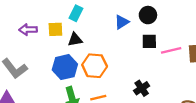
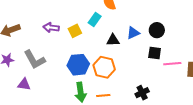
yellow square: (55, 29) -> (75, 31), turned -32
black triangle: (75, 40) -> (113, 40), moved

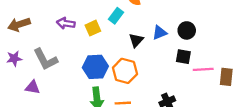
black triangle: (113, 40) -> (136, 40), turned -48

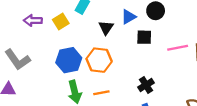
black square: (183, 57) -> (144, 37), moved

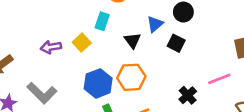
black square: (144, 37) -> (176, 43), turned 35
pink line: (178, 48) -> (219, 79), moved

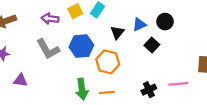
yellow square: (82, 43) -> (75, 11), moved
blue hexagon: (98, 83) -> (81, 46), moved
gray L-shape: (42, 93) -> (48, 49), moved

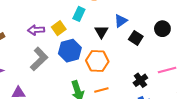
yellow square: (75, 11) -> (59, 28), moved
black circle: (165, 22) -> (162, 29), moved
gray L-shape: (48, 49) -> (39, 59), turned -95

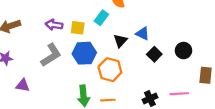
blue triangle: (121, 21) -> (143, 34), turned 48
yellow square: (59, 28) -> (78, 28), turned 32

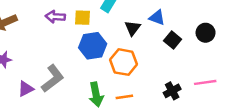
gray L-shape: (51, 55) -> (53, 79), moved
purple triangle: (23, 85) -> (26, 89), turned -32

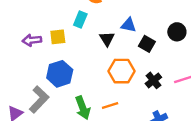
blue hexagon: (93, 46) -> (60, 74), moved
orange hexagon: (124, 62) -> (122, 71), moved
black cross: (172, 91) -> (153, 80), moved

